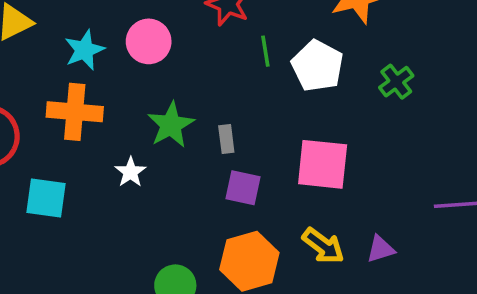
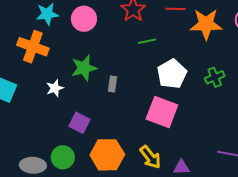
green line: (265, 51) -> (147, 41), turned 72
white pentagon: (317, 66) -> (172, 74), moved
purple square: (243, 188) -> (79, 123), moved

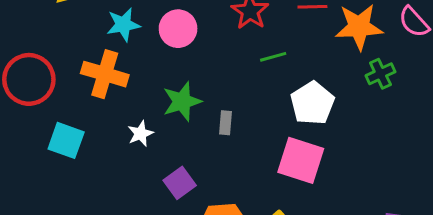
green cross: (215, 77) -> (380, 74), moved
purple square: (79, 123) -> (180, 183), turned 30

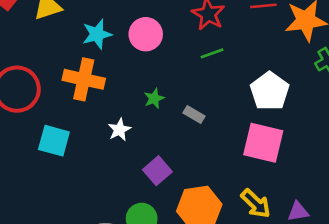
green line: (273, 57) -> (212, 53), moved
green star: (182, 101) -> (154, 98), size x0.6
gray rectangle: (225, 123) -> (194, 114), turned -60

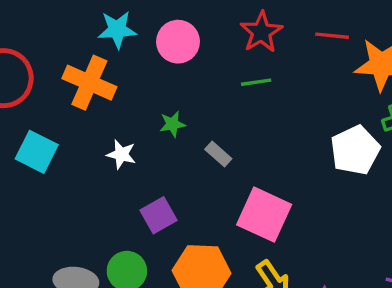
white pentagon: (270, 91) -> (355, 150), moved
white star: (119, 130) -> (121, 154), turned 30
pink square: (263, 143) -> (264, 215), moved

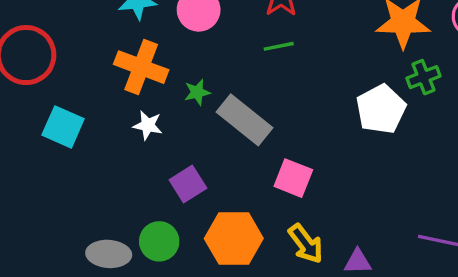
orange cross: (89, 83) -> (141, 67), moved
gray rectangle: (218, 154) -> (245, 120), size x2.0
pink square: (264, 215) -> (293, 178), size x0.7

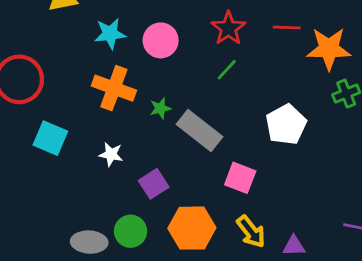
green line: (279, 46) -> (227, 70), turned -35
white pentagon: (381, 109) -> (286, 124), moved
white star: (148, 125) -> (111, 154), moved

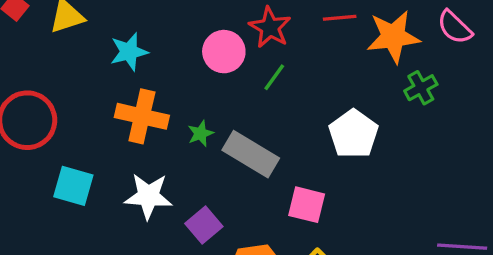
pink circle: (161, 40) -> (224, 52), moved
white star: (111, 154) -> (148, 196), size x1.6

